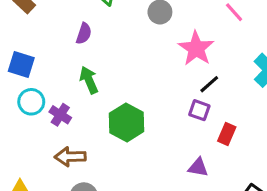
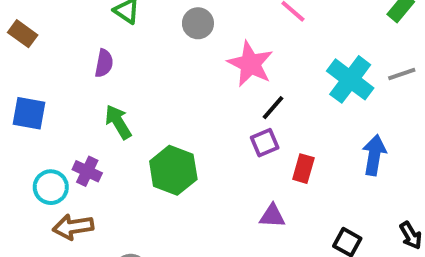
cyan circle: (31, 102) -> (51, 187), moved
purple square: (199, 110) -> (265, 143), turned -35
brown arrow: (70, 157) -> (73, 227), moved

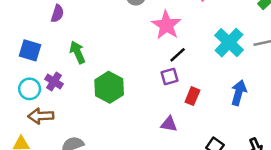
purple semicircle: (104, 63) -> (57, 14), moved
blue square: (29, 113) -> (30, 50), moved

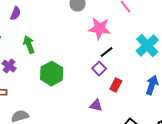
pink star: (166, 25) -> (100, 28), turned -30
purple square: (170, 76) -> (99, 69), turned -32

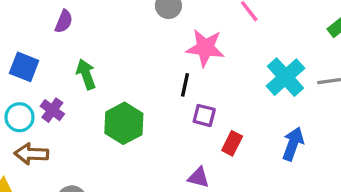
black line: (107, 52) -> (185, 85), moved, turned -40
purple square: (99, 69) -> (204, 115), turned -32

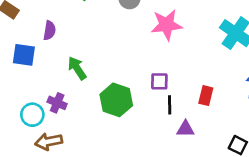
blue square: (24, 67) -> (24, 55), moved
black line: (185, 85) -> (170, 105), moved
purple square: (204, 115) -> (159, 81), moved

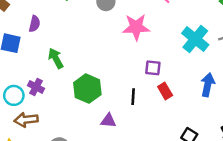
purple square: (159, 81) -> (153, 68), moved
red rectangle: (206, 96) -> (165, 91), turned -49
purple triangle: (186, 129) -> (108, 121), moved

